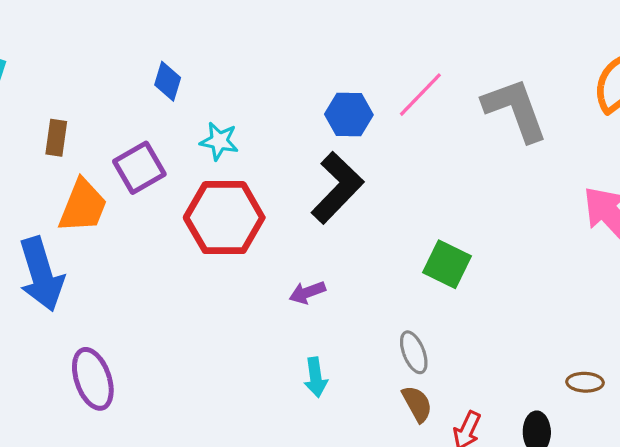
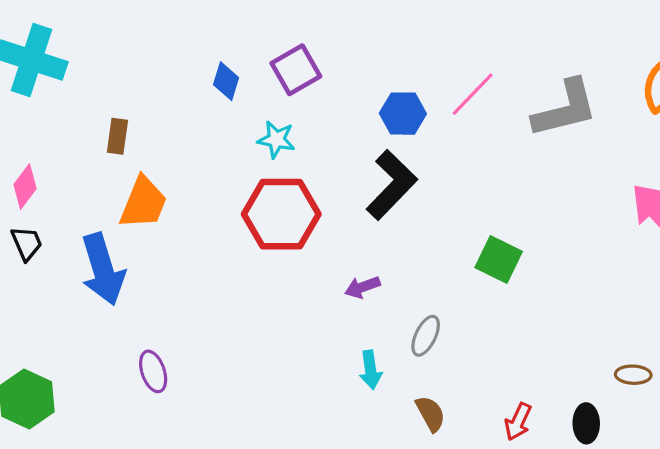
gray L-shape: (515, 110) -> (565, 109), turned 96
purple square: (139, 168) -> (296, 70), moved
gray ellipse: (414, 352) -> (426, 336), moved, turned 48
purple ellipse: (93, 379) -> (153, 371), size x0.7
brown semicircle: (417, 404) -> (430, 414), moved

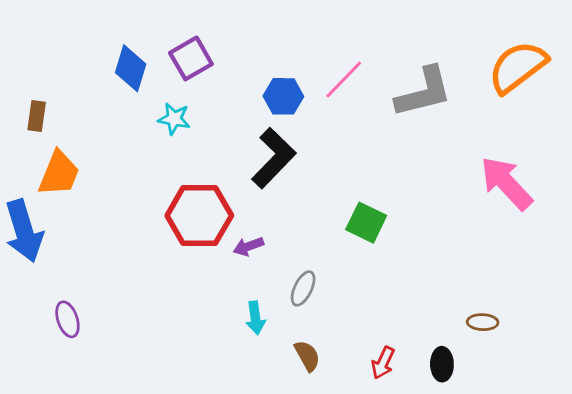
blue diamond: (226, 81) -> (131, 68), size x1.4
red hexagon: (281, 214) -> (199, 216), moved

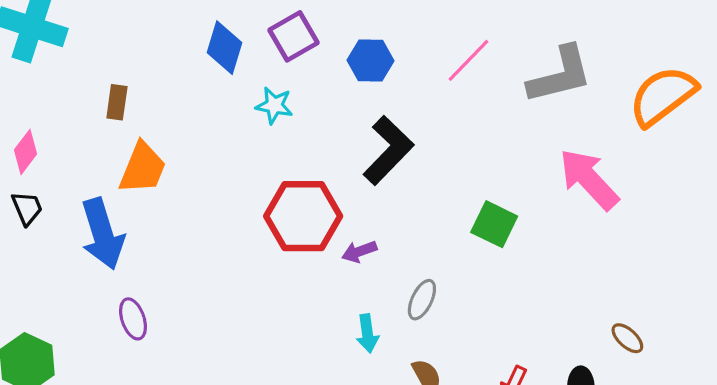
orange semicircle: (518, 67) -> (663, 96), moved
blue hexagon: (283, 96) -> (371, 60), moved
pink arrow: (506, 183) -> (589, 179), moved
purple ellipse: (67, 319) -> (133, 319), moved
brown ellipse: (483, 322) -> (627, 338), turned 40

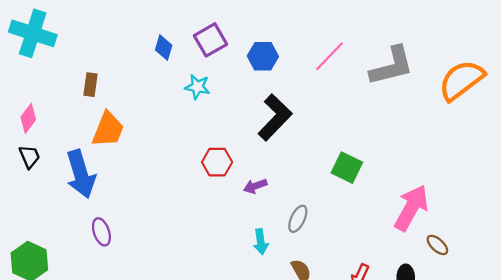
blue diamond: (224, 48) -> (164, 48), size x0.7
pink arrow: (589, 179) -> (411, 208), moved, turned 72
red hexagon: (303, 216) -> (217, 162), size x0.6

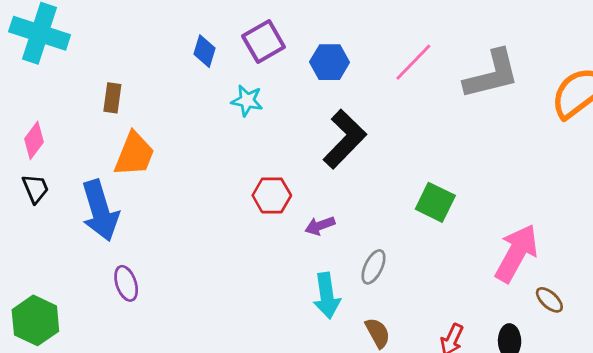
cyan arrow: (261, 242) -> (327, 296), size x1.4

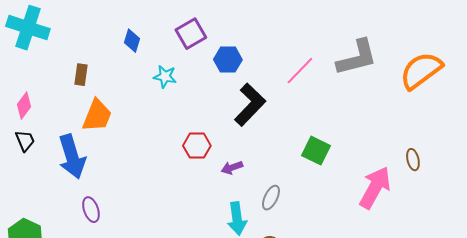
blue diamond: (204, 51) -> (132, 41), moved
blue hexagon: (330, 62) -> (228, 60), moved
pink line: (413, 62) -> (300, 71), moved
cyan star: (247, 101) -> (165, 77), moved
brown ellipse: (549, 300) -> (413, 160), moved, turned 35

